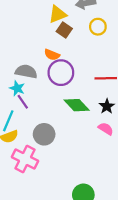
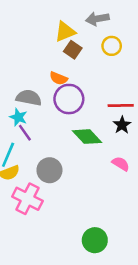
black star: (107, 106) -> (122, 125), moved

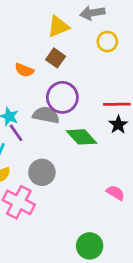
brown square: (73, 50) -> (56, 58), moved
orange semicircle: (59, 78) -> (24, 70), moved
gray semicircle: (29, 98) -> (46, 115), moved
pink semicircle: (121, 164) -> (116, 193), moved

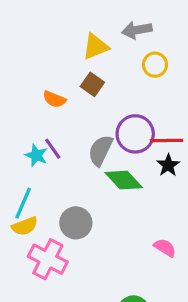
purple circle: (62, 97) -> (135, 134), moved
gray semicircle: (46, 115) -> (101, 150), moved, turned -75
purple line: (16, 133) -> (53, 149), moved

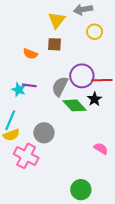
yellow triangle: (96, 47) -> (57, 20), turned -30
brown square: (92, 84) -> (55, 44), turned -32
purple line: (53, 149) -> (29, 85), turned -48
black star: (168, 165) -> (95, 99), moved

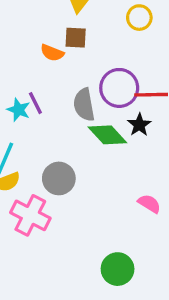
orange semicircle: (30, 54) -> (52, 53), moved
purple line: (29, 85) -> (35, 103), turned 56
gray semicircle: (60, 86) -> (84, 105), turned -36

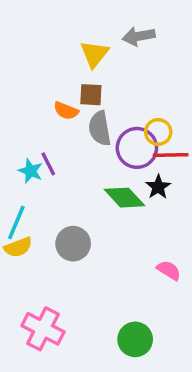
yellow circle: (139, 18) -> (158, 132), moved
gray semicircle: (84, 105) -> (100, 128), moved
pink cross: (30, 215) -> (43, 329), moved

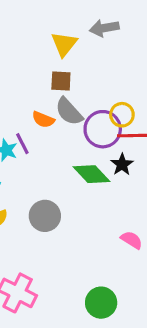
orange semicircle: (66, 111) -> (43, 120), moved
gray semicircle: (100, 128) -> (69, 112), turned -32

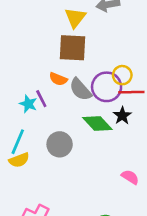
brown square: (61, 81) -> (73, 48), size x1.6
gray semicircle: (69, 112) -> (80, 89), moved
gray circle: (45, 216) -> (60, 144), moved

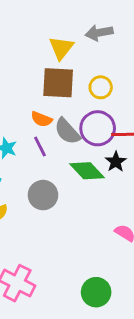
yellow circle: (122, 75) -> (101, 87), moved
purple line: (41, 99) -> (40, 146), moved

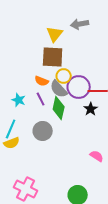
yellow circle: (101, 87) -> (64, 76), moved
green diamond: (87, 171) -> (59, 108), moved, turned 55

